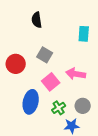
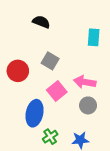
black semicircle: (37, 20) -> (41, 22), turned 119
gray circle: (83, 106) -> (88, 105), moved
green cross: (59, 108) -> (50, 137), moved

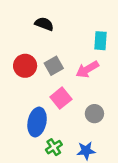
gray square: (50, 61) -> (54, 66), turned 30
red circle: (18, 71) -> (25, 66), moved
pink arrow: (85, 82) -> (87, 69), moved, turned -40

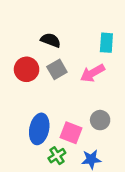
black semicircle: (44, 24) -> (51, 40), moved
pink square: (61, 98) -> (71, 133), moved, turned -30

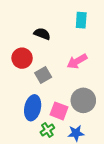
cyan rectangle: (106, 43) -> (81, 20), moved
gray square: (57, 69) -> (43, 75), moved
gray circle: (100, 120) -> (83, 100), size x1.5

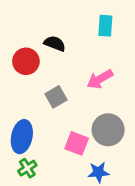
red circle: (22, 58) -> (26, 61), moved
blue ellipse: (33, 108) -> (22, 137), moved
green cross: (47, 130) -> (27, 168), moved

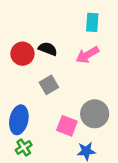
black semicircle: (55, 44) -> (48, 49), moved
pink arrow: (100, 79) -> (87, 55), moved

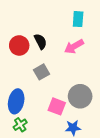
black semicircle: (48, 49) -> (40, 41), turned 42

